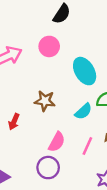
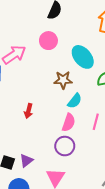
brown star: (45, 101) -> (63, 80), moved
cyan semicircle: (83, 111) -> (75, 101), moved

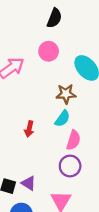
cyan semicircle: (75, 101) -> (62, 119), moved
purple triangle: (26, 161) -> (29, 183), turned -48

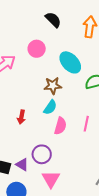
black semicircle: (54, 18) -> (53, 20), moved, turned -66
purple circle: (70, 166) -> (42, 154), moved

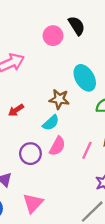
pink circle: (37, 49) -> (53, 36), moved
red arrow: (21, 117) -> (16, 110), moved, turned 32
purple circle: (42, 154) -> (30, 154), moved

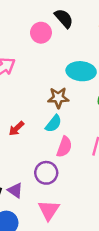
cyan ellipse: (85, 78) -> (81, 71), turned -45
red arrow: (16, 110) -> (16, 128), moved
purple circle: (30, 154) -> (46, 173), moved

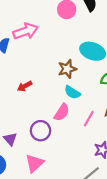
brown star: (58, 98) -> (67, 69), turned -30
cyan semicircle: (54, 124) -> (72, 92), moved, turned 70

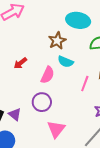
pink semicircle: (62, 112) -> (48, 75), moved
pink triangle: (34, 163) -> (56, 129), moved

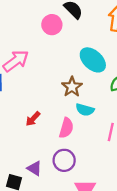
cyan ellipse: (78, 20) -> (93, 60), turned 40
purple triangle: (15, 114) -> (35, 168), moved

